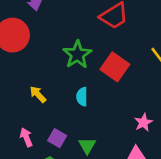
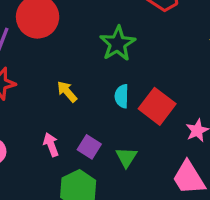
red square: (115, 67) -> (157, 106), moved

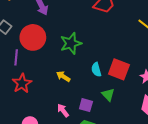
green star: (118, 44) -> (71, 43), moved, turned 30
green triangle: (126, 157) -> (108, 95), moved

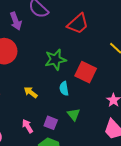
green star: (71, 43) -> (55, 60), moved
red square: (119, 69) -> (86, 72), moved

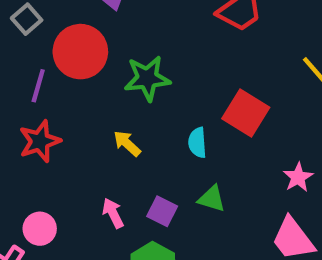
green star: (55, 60) -> (147, 78), moved
green triangle: (74, 114) -> (212, 199), turned -40

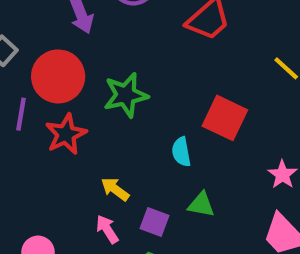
red star: (40, 141) -> (66, 134), moved
yellow arrow: (127, 143) -> (115, 189), moved

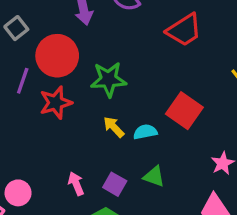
cyan semicircle: (181, 152) -> (145, 132), turned 80
yellow arrow: (115, 189) -> (114, 127), moved

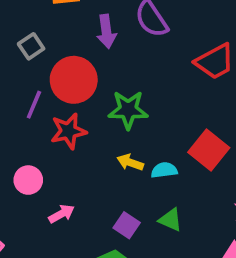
yellow arrow: (114, 127) -> (130, 162), turned -30
pink arrow: (76, 184) -> (62, 214), moved, turned 80
pink circle: (18, 193) -> (28, 180), moved

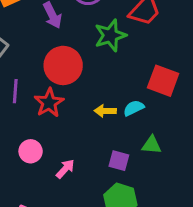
red circle: (74, 80) -> (63, 65), moved
green star: (128, 110) -> (110, 35), moved

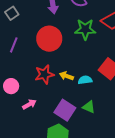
red star: (49, 103) -> (44, 74), moved
purple square: (119, 161) -> (65, 110), size x1.5

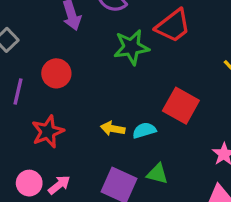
red circle: (49, 39) -> (56, 73), moved, size x0.7
red star: (44, 74) -> (48, 132), moved
pink circle: (11, 86) -> (29, 183), moved

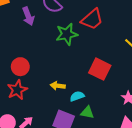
red circle: (56, 73) -> (20, 67), moved
cyan semicircle: (144, 130) -> (77, 96), moved

